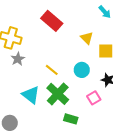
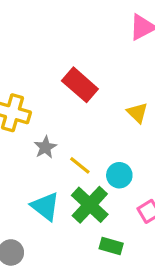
gray star: (18, 59) -> (45, 147), moved
cyan circle: (82, 70) -> (119, 175), moved

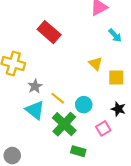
red rectangle: (80, 85) -> (49, 32), moved
cyan triangle: (45, 206) -> (35, 110), moved

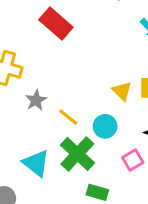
yellow triangle: (96, 64) -> (122, 91), moved
cyan triangle: (35, 110) -> (36, 163), moved

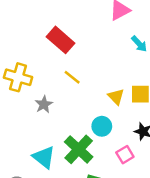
yellow line: (68, 117) -> (72, 77), moved

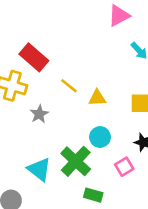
red rectangle: (61, 40) -> (34, 57), moved
yellow triangle: (116, 97) -> (97, 98), moved, turned -48

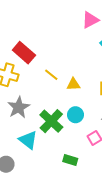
gray star: (39, 114) -> (19, 107), moved, size x1.5
green cross: (76, 161) -> (51, 121), moved

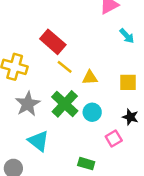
red rectangle: (24, 53) -> (53, 42), moved
green cross: (51, 121) -> (65, 104), moved

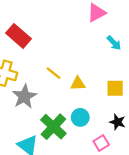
red rectangle: (53, 42) -> (19, 36), moved
gray star: (28, 104) -> (24, 96), moved
green cross: (65, 104) -> (53, 127), moved

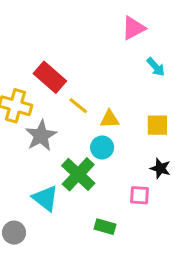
red rectangle: (19, 36) -> (50, 77), moved
cyan circle: (80, 117) -> (102, 147), moved
pink square: (101, 143) -> (139, 195), turned 35

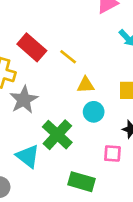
yellow line: (78, 106) -> (68, 57), moved
cyan circle: (102, 147) -> (94, 112), moved
green rectangle: (105, 227) -> (82, 182), size x1.4

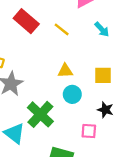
red rectangle: (32, 47) -> (26, 21), moved
yellow line: (68, 57) -> (62, 29), moved

